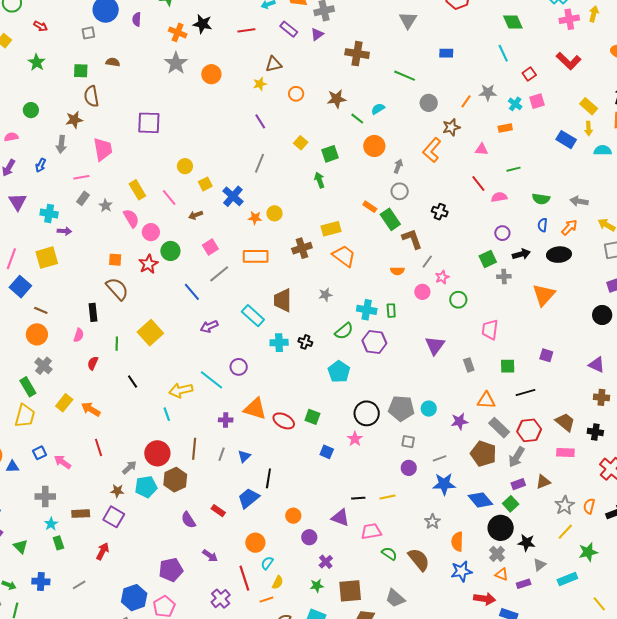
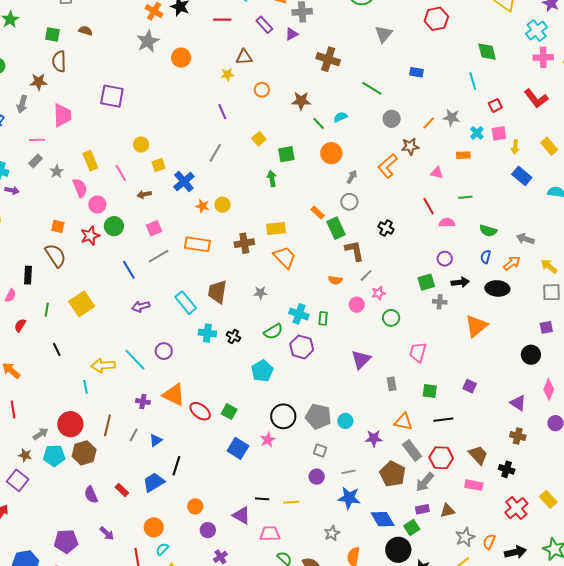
yellow arrow: (589, 129) -> (515, 147), moved
blue square: (327, 452) -> (238, 448), size x1.5

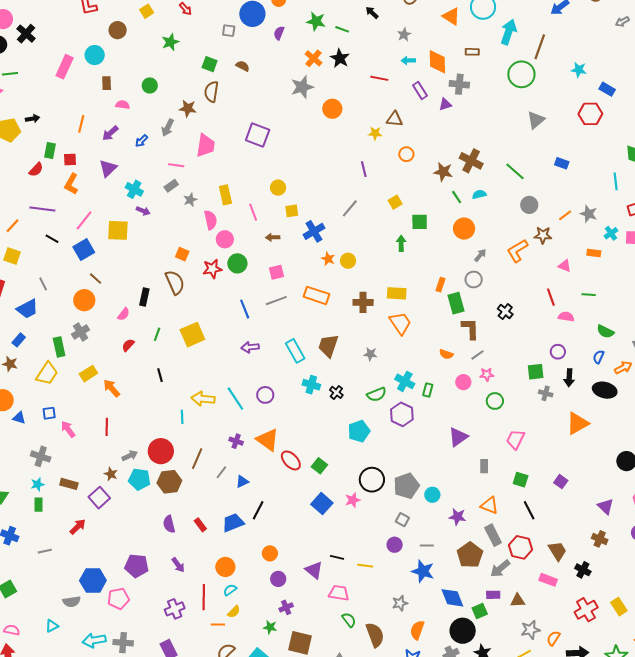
brown cross: (328, 59) -> (471, 161), moved
orange rectangle: (318, 213) -> (440, 285), turned 56
black arrow: (460, 282) -> (569, 378), turned 90
gray pentagon: (318, 417) -> (406, 486), turned 30
black line: (443, 420) -> (529, 510), turned 60

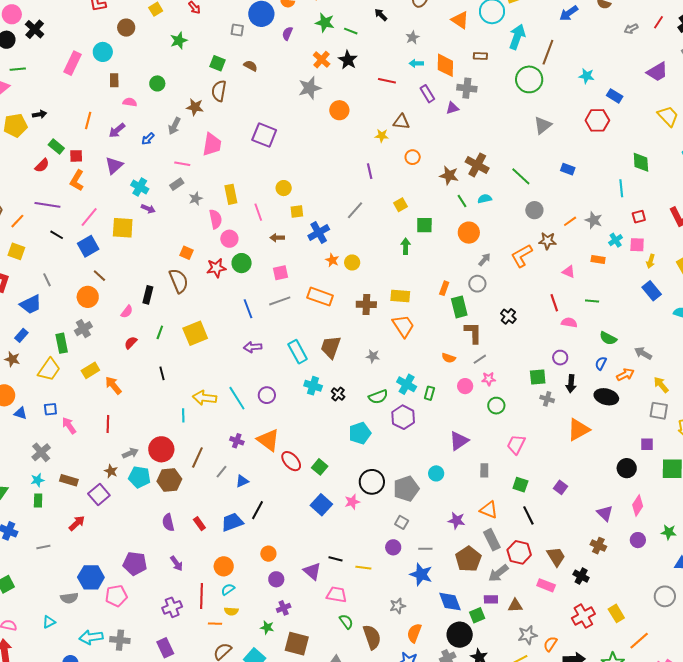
green rectangle: (50, 150) -> (56, 147), turned -63
gray cross: (41, 456) -> (41, 452), turned 30
cyan circle: (432, 495) -> (436, 473), moved
yellow semicircle: (234, 612) -> (231, 611), turned 48

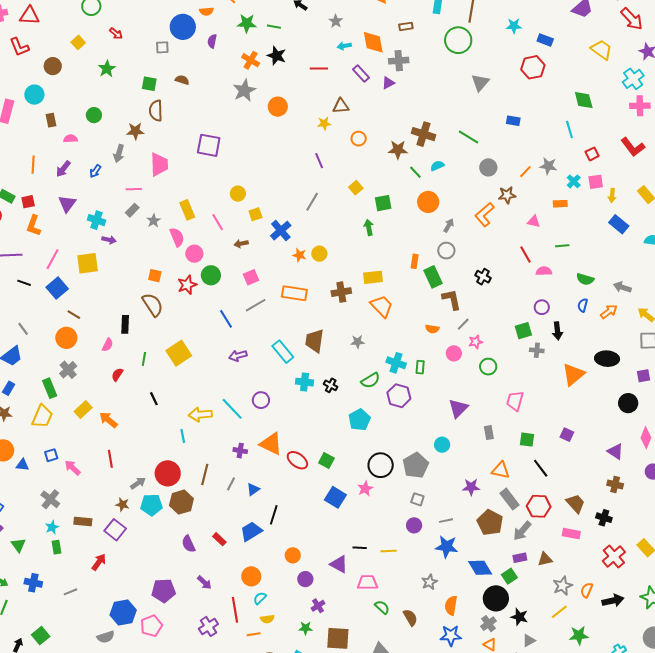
black ellipse: (606, 397) -> (607, 359), moved
brown semicircle: (372, 637) -> (410, 618), size x0.7

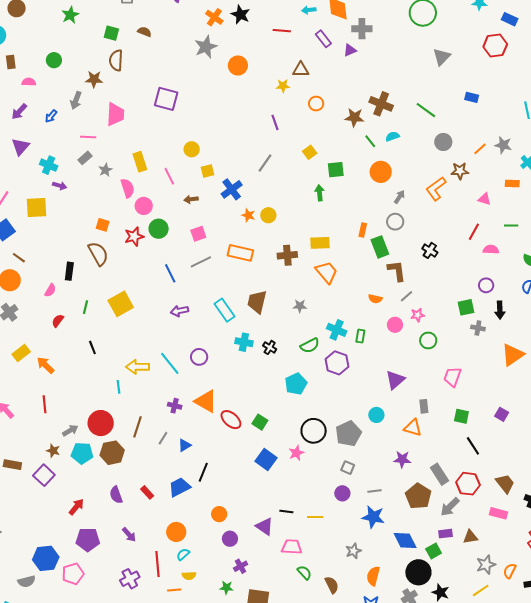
red line: (525, 255) -> (474, 232), turned 54
orange triangle: (501, 470) -> (413, 428), moved
red arrow: (99, 562) -> (76, 507), moved

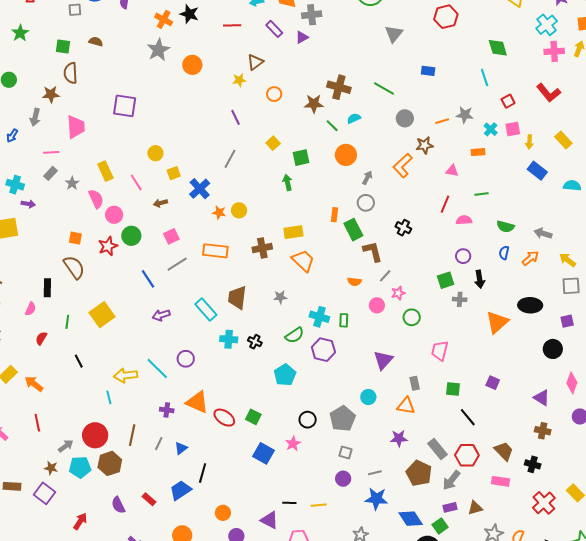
brown triangle: (301, 70) -> (255, 62), turned -30
orange line: (480, 149) -> (442, 121), turned 32
black circle: (314, 431) -> (308, 420), size x0.7

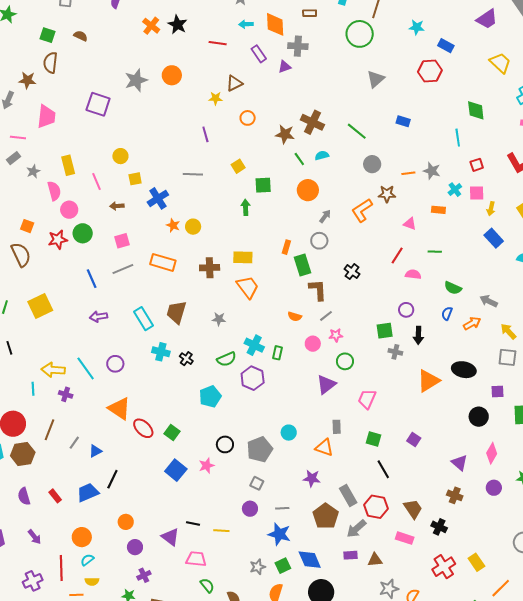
gray star: (158, 50) -> (136, 80), moved
gray line: (230, 159) -> (193, 174), turned 54
purple triangle: (383, 360) -> (326, 384), moved
purple cross: (167, 410) -> (66, 394), moved
green square: (440, 526) -> (283, 566), moved

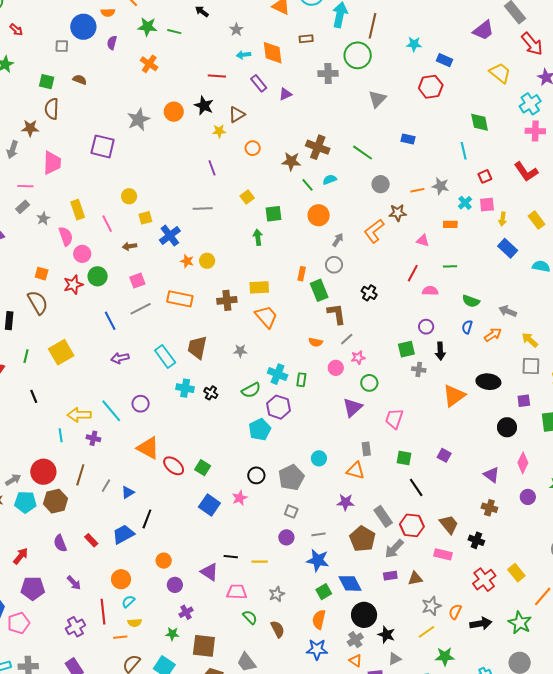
black star: (177, 25) -> (204, 106), moved
gray cross: (298, 46) -> (328, 73), moved
cyan pentagon: (210, 397) -> (260, 429), moved
gray star: (258, 567) -> (277, 594), moved

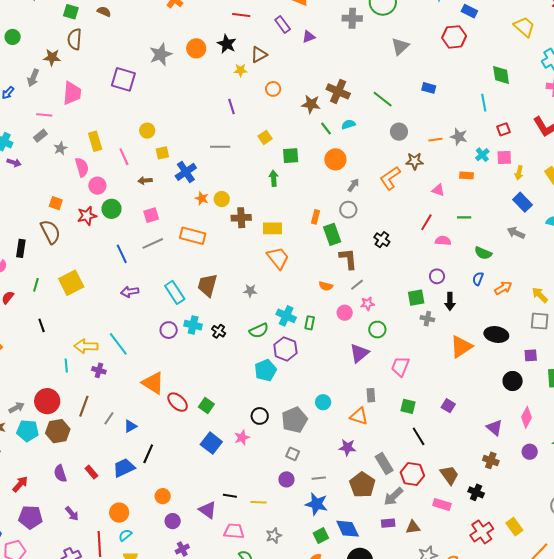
brown cross: (227, 300) -> (241, 218), moved
gray arrow: (508, 311) -> (516, 233), moved
purple circle: (141, 404) -> (169, 330), moved

